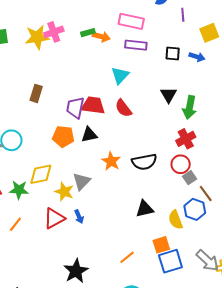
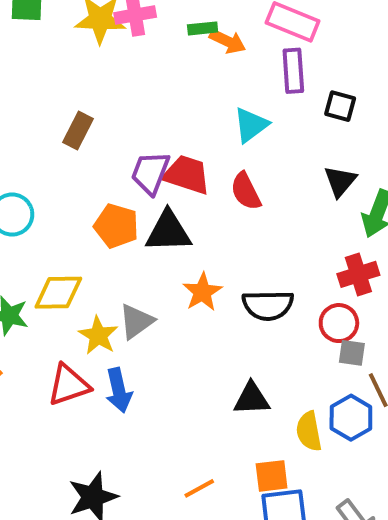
purple rectangle: (136, 45) -> (293, 71), turned 70
black square: (173, 54) -> (340, 106), moved
black triangle: (89, 135) -> (168, 232), size x1.4
gray square: (190, 178) -> (352, 353), turned 32
blue arrow: (79, 217) -> (119, 390), size x1.5

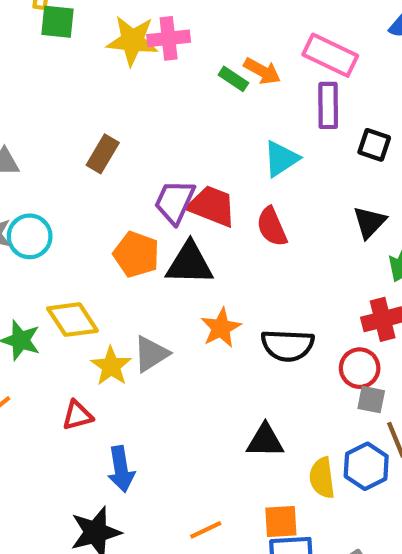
green rectangle: (203, 28) -> (233, 79), moved, turned 36
yellow diamond: (58, 293) -> (73, 320), turned 54
red triangle: (69, 385) -> (77, 415), size x0.7
blue arrow: (119, 390) -> (121, 469), moved

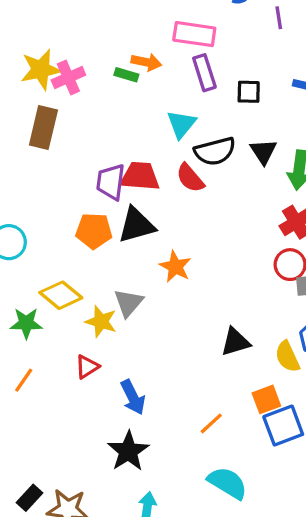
pink cross: (169, 38) -> (68, 78), moved
brown rectangle: (103, 154) -> (43, 128), moved, size x1.4
black semicircle: (288, 345) -> (215, 151), moved

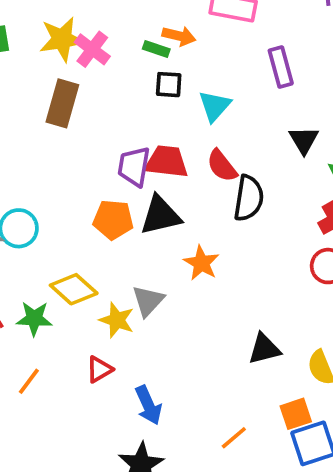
purple rectangle: (204, 73) -> (281, 67), moved
pink cross: (68, 78) -> (92, 49), turned -32
black square: (249, 92) -> (169, 85), moved
black semicircle: (215, 151) -> (249, 198), moved, turned -69

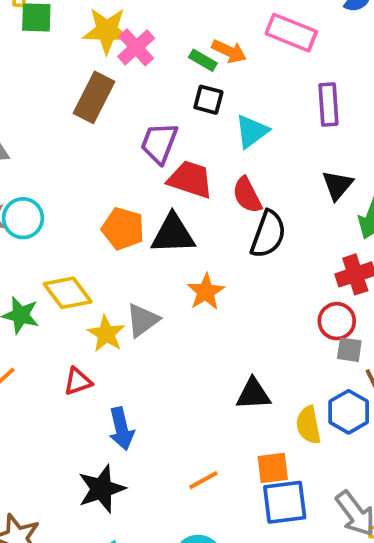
purple trapezoid: (134, 166) -> (159, 143), moved

